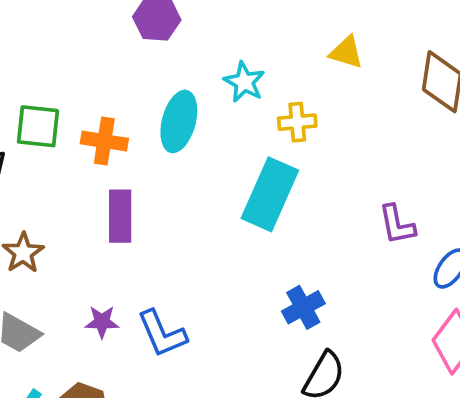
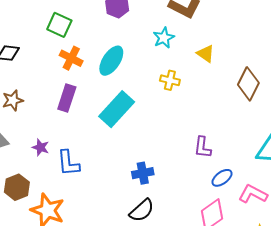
cyan star: (244, 82) -> (164, 38), moved
green square: (38, 126) -> (59, 25), moved
cyan rectangle: (270, 194) -> (117, 109), moved

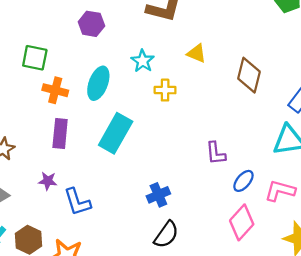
cyan star: (164, 38) -> (143, 61), moved
purple star: (41, 147) -> (48, 181), moved

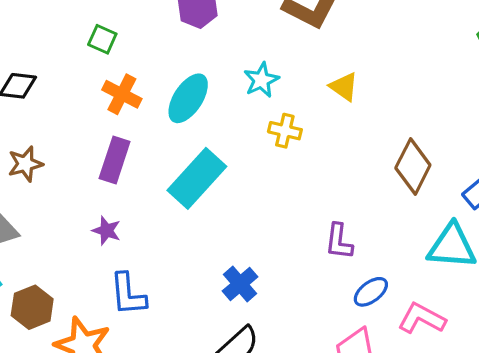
green square: (35, 58) -> (102, 39), size x0.7
brown diamond: (249, 75) -> (413, 166), moved
purple star: (48, 181) -> (106, 231), moved
blue cross: (158, 195) -> (240, 284), turned -30
blue L-shape: (77, 202) -> (128, 294), moved

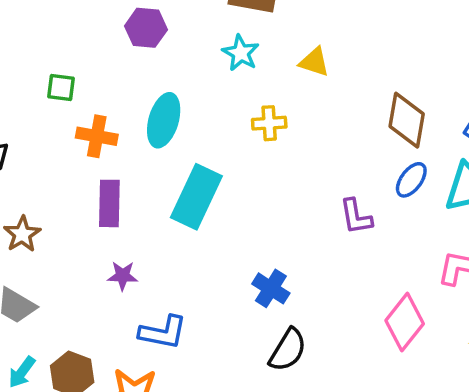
cyan star: (261, 80) -> (241, 53), moved
blue ellipse: (371, 292) -> (411, 180), moved
blue L-shape: (128, 294) -> (163, 332), turned -57

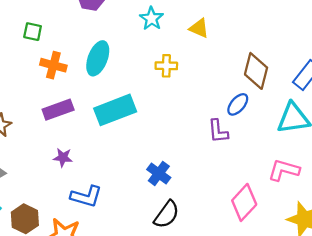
blue ellipse: (411, 180) -> (238, 104), moved
cyan rectangle: (196, 197) -> (115, 110), turned 39
purple rectangle: (109, 203) -> (58, 110), turned 64

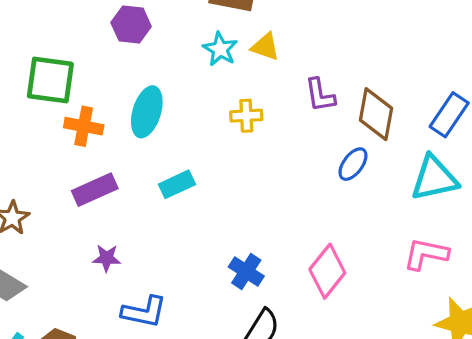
yellow triangle: (199, 28) -> (265, 47), moved
green square: (33, 32) -> (50, 80), size x1.8
cyan rectangle: (115, 110) -> (177, 184), size x0.6
purple L-shape: (218, 131) -> (320, 95), moved
pink diamond: (244, 202) -> (327, 271), moved

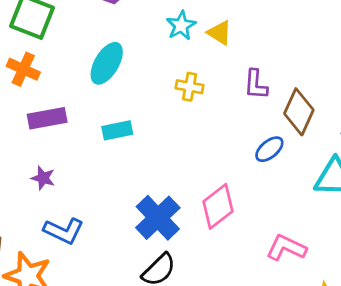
orange cross: (84, 126) -> (23, 69), moved
pink L-shape: (426, 254) -> (286, 248), moved
pink diamond: (327, 271) -> (218, 206), moved
blue cross: (246, 272) -> (158, 218), size x1.5

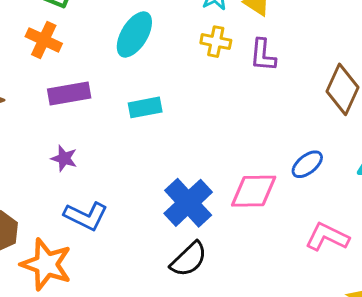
purple L-shape: (256, 84) -> (263, 55), moved
yellow cross: (190, 87) -> (216, 42), moved
blue ellipse: (269, 149) -> (307, 164), moved
pink diamond: (218, 206) -> (254, 191), turned 36

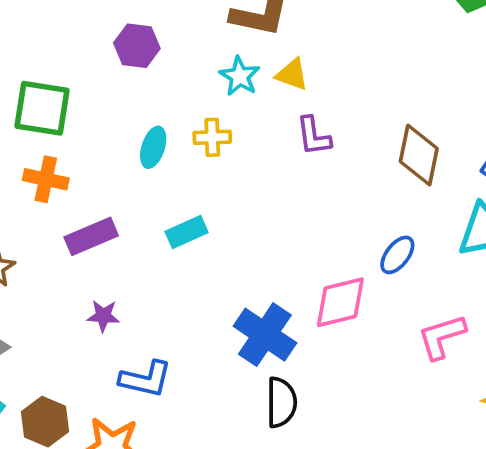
cyan ellipse: (134, 34) -> (153, 147), size x0.7
yellow cross: (216, 42) -> (212, 137), moved
pink L-shape: (327, 237) -> (442, 337), turned -30
black semicircle: (189, 259) -> (281, 402), turned -33

